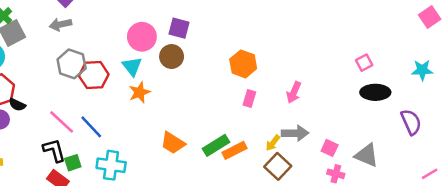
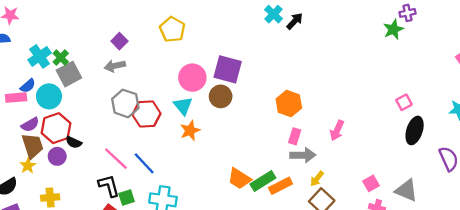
purple square: (179, 28) -> (228, 69), size x1.4
black ellipse: (375, 92) -> (415, 130), turned -72
gray arrow: (295, 133) -> (303, 155), moved
orange trapezoid: (173, 143) -> (239, 179), moved
pink square: (330, 148) -> (371, 183), turned 35

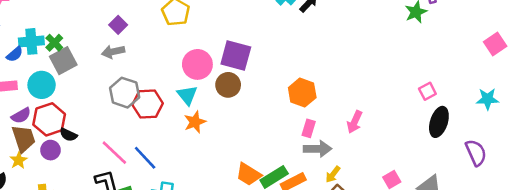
cyan cross: (40, 56) -> (31, 41), turned 30
blue semicircle: (28, 86) -> (15, 54), moved

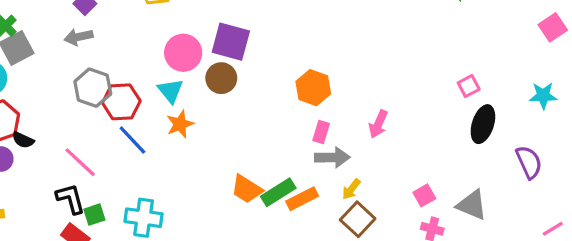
blue line: (145, 158) -> (132, 140), moved

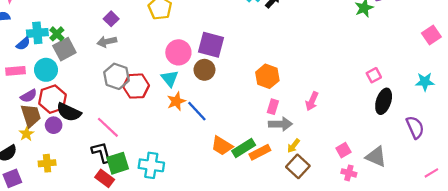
black semicircle: (23, 140) -> (69, 112), size x1.6
blue line: (132, 140) -> (197, 111), moved
green square: (94, 215) -> (118, 163), size x1.5

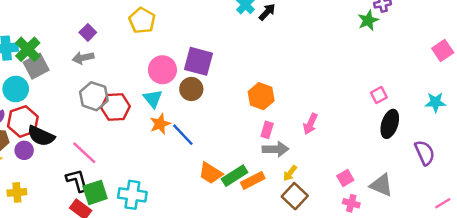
green cross: (57, 34) -> (28, 49), size x1.5

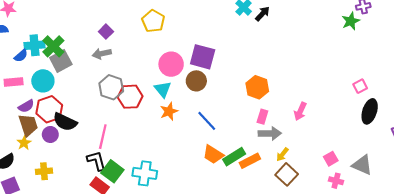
blue line: (183, 135) -> (207, 121), moved
pink line: (84, 153) -> (103, 137), turned 60
green square: (95, 192) -> (112, 171), turned -35

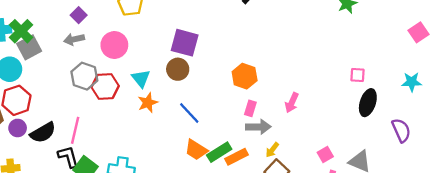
pink circle: (171, 64) -> (114, 45), moved
pink square: (360, 86) -> (357, 75), turned 32
black semicircle: (65, 122) -> (43, 133), moved, turned -55

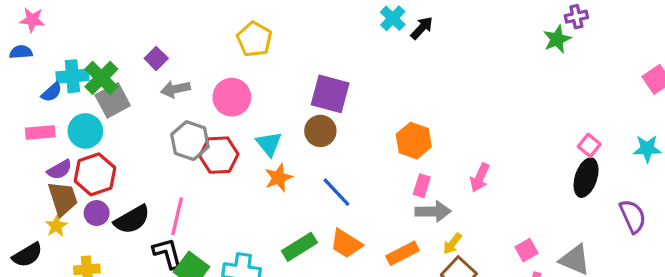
purple square: (79, 15) -> (156, 58), moved
pink square: (357, 75) -> (589, 145), moved, turned 35
green rectangle: (219, 152) -> (299, 247), moved

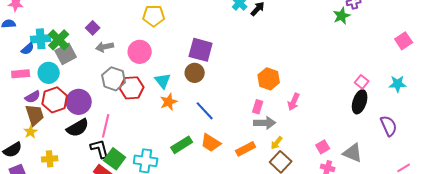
yellow pentagon: (254, 39) -> (154, 16), turned -30
orange hexagon: (414, 141) -> (269, 79), moved
purple circle: (97, 213) -> (79, 102), moved, size x1.6

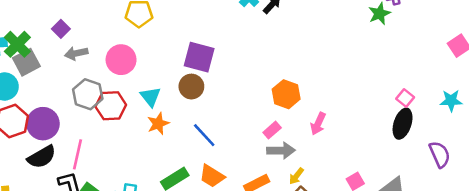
pink rectangle: (258, 107) -> (272, 130), turned 32

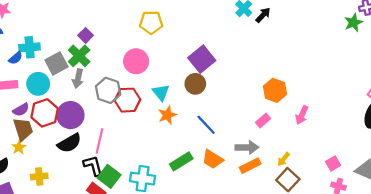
green cross: (17, 44) -> (79, 56), moved
gray arrow: (76, 53) -> (78, 78), moved, turned -66
purple square: (199, 57) -> (202, 59), turned 36
gray arrow: (281, 150) -> (247, 147), moved

